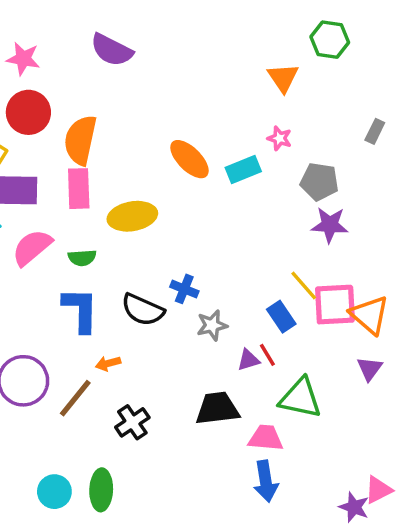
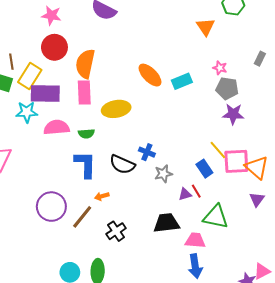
pink star: (280, 138) -> (220, 68), moved
pink semicircle: (32, 247) -> (57, 127), turned 35

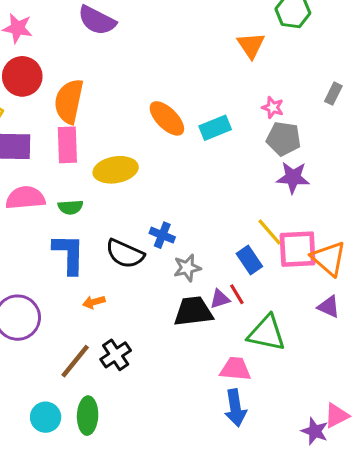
purple triangle: (257, 199) -> (329, 307), turned -42
brown line: (82, 217) -> (75, 361), moved
black trapezoid: (166, 223) -> (193, 311), moved

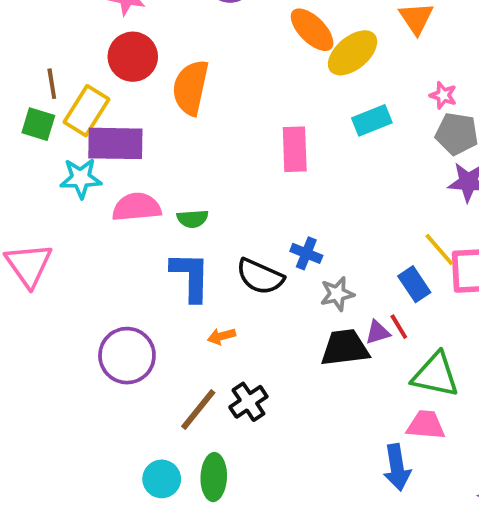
orange ellipse: (167, 118) -> (312, 30), moved
pink rectangle: (67, 145) -> (295, 149), moved
yellow ellipse: (116, 170) -> (353, 53), moved, turned -30
pink trapezoid: (235, 369) -> (426, 425), moved

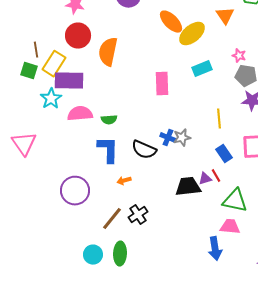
cyan star: (81, 178) -> (51, 99), turned -30
yellow line: (439, 250) -> (219, 119), moved, turned 36
gray star: (337, 294) -> (182, 138), moved

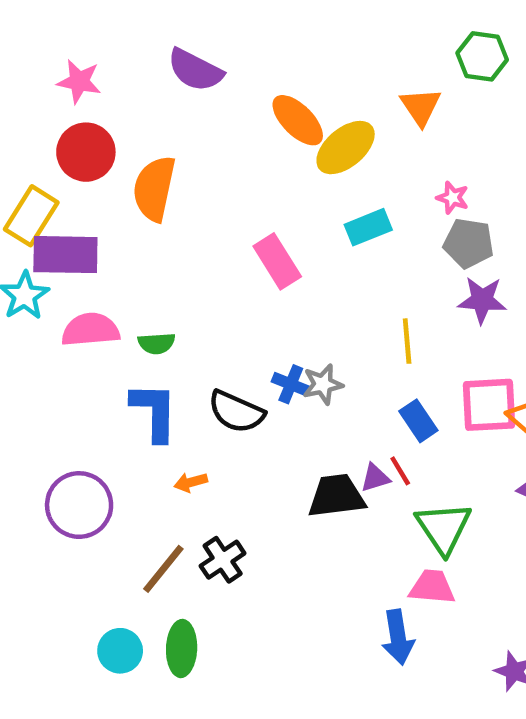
pink rectangle: (162, 84) -> (277, 261), turned -30
green triangle: (235, 201) -> (443, 528), turned 44

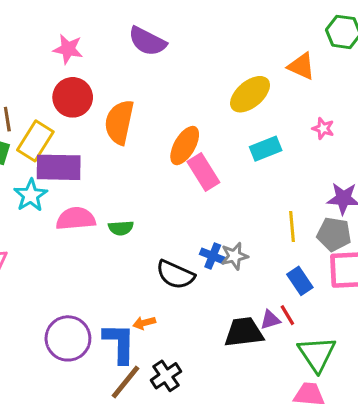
orange triangle: (421, 107) -> (301, 66), turned -32
orange ellipse: (298, 120) -> (185, 146), moved, turned 75
gray pentagon: (468, 243) -> (334, 234), moved
blue L-shape: (154, 412) -> (119, 343), moved

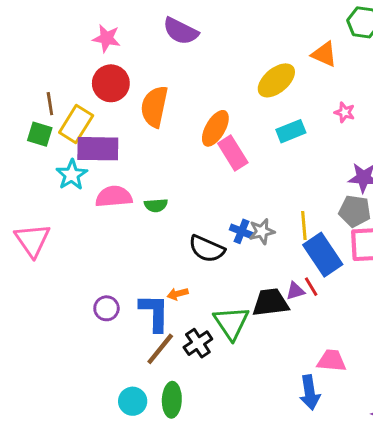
yellow line: (292, 226) -> (304, 226), moved
blue rectangle: (300, 281) -> (323, 255), size x1.6
purple circle: (68, 338) -> (107, 308), size x0.6
green triangle: (317, 354) -> (231, 323), moved

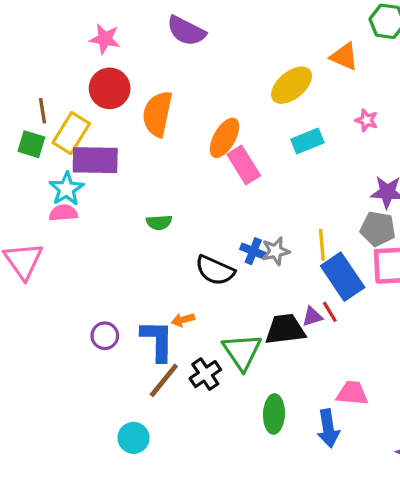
pink semicircle: (114, 197) -> (63, 213), moved, size x0.7
green ellipse: (172, 400) -> (274, 414), moved

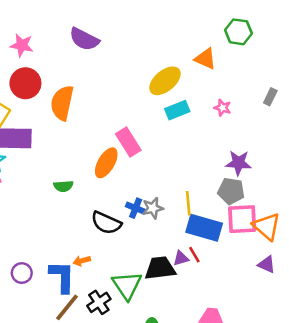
orange ellipse: (224, 138) -> (106, 163), moved
cyan rectangle: (307, 141) -> (177, 110), moved
blue rectangle: (343, 277) -> (204, 228), turned -40

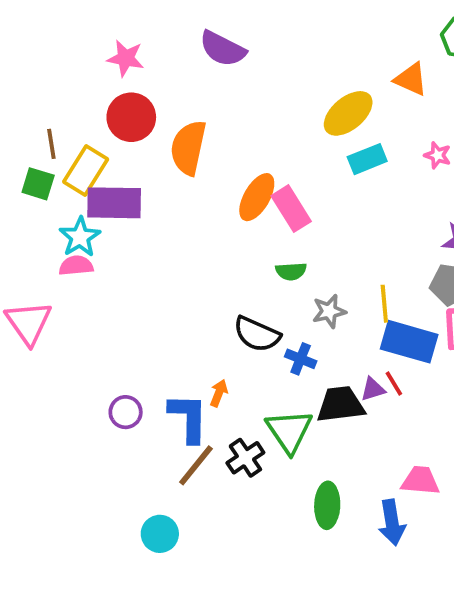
orange ellipse: (106, 163) -> (257, 197), moved
green semicircle: (63, 186) -> (291, 271), moved
blue cross: (136, 208) -> (301, 359), moved
orange arrow: (82, 261) -> (219, 393), turned 126

